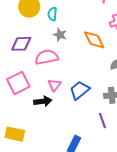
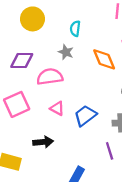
cyan semicircle: (52, 14) -> (75, 29), moved
pink triangle: (54, 85) -> (57, 108), turned -40
black arrow: (43, 101) -> (43, 142), moved

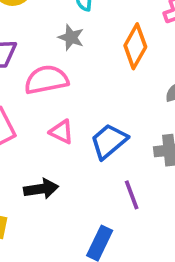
orange diamond: (104, 59) -> (135, 46), turned 55
purple line: (110, 151) -> (132, 195), moved

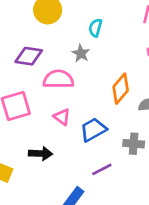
orange diamond: (135, 46) -> (121, 89), moved
purple line: (132, 195) -> (102, 169), turned 72

